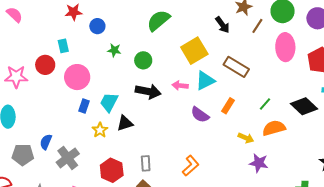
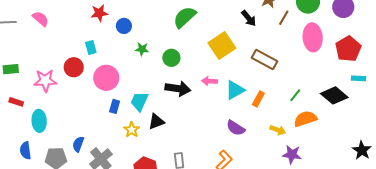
cyan triangle: (205, 81) -> (235, 90), moved
purple semicircle: (200, 115) -> (236, 128), moved

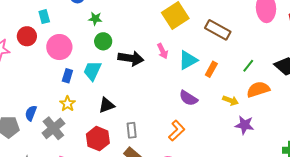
green circle: (171, 58) -> (103, 41), moved
pink arrow: (209, 81) -> (163, 51), turned -119
black triangle: (156, 122) -> (107, 105), moved
yellow star: (132, 130) -> (68, 104), moved

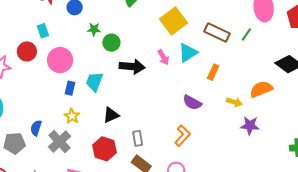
green circle: (103, 41) -> (111, 43), moved
cyan triangle: (188, 60) -> (188, 53), moved
green line: (248, 66) -> (246, 34), moved

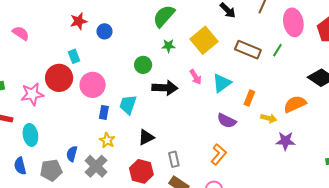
green star: (94, 29) -> (168, 46), moved
red circle: (27, 51) -> (59, 78), size x1.4
cyan triangle: (188, 53) -> (222, 83), moved
orange rectangle: (213, 72) -> (249, 98), moved

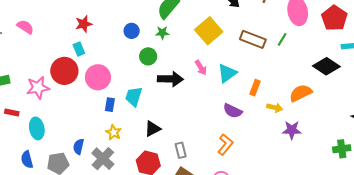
red star: (79, 21) -> (84, 24), moved
blue circle: (104, 31) -> (132, 31), moved
green star: (168, 46) -> (162, 33), moved

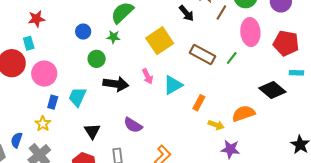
red pentagon: (334, 18) -> (286, 43), turned -30
purple semicircle: (233, 111) -> (133, 125), moved
black triangle: (153, 129) -> (92, 131), turned -42
yellow star: (114, 132) -> (43, 124), moved

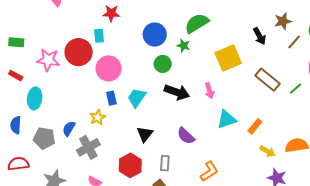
blue circle: (83, 32) -> (155, 35), size x1.5
cyan triangle: (173, 85) -> (227, 119), moved
blue rectangle: (53, 102) -> (111, 98), turned -40

